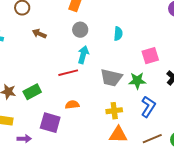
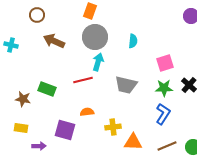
gray circle: (80, 30) -> (95, 37), size x1.6
brown arrow: (39, 34) -> (54, 41), size x1.5
green star: (137, 81) -> (164, 88), moved
green rectangle: (32, 92) -> (47, 89), moved, turned 48
yellow cross: (114, 111) -> (113, 127), moved

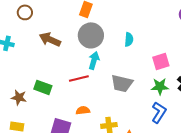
brown circle: (37, 15) -> (25, 12), moved

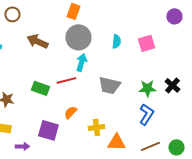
pink square: (161, 61) -> (146, 43), moved
green rectangle: (43, 87) -> (40, 88), moved
orange semicircle: (83, 110) -> (70, 112), turned -40

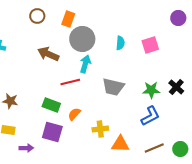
orange rectangle: (73, 11) -> (68, 19), moved
brown circle: (12, 14) -> (37, 16), moved
brown arrow: (37, 41) -> (48, 54), moved
green rectangle: (40, 88) -> (51, 105), moved
blue L-shape: (146, 114) -> (150, 116), turned 30

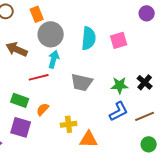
orange rectangle: (68, 19) -> (37, 14), turned -42
cyan semicircle: (120, 43) -> (89, 38), size x1.6
brown line: (154, 148) -> (145, 116), moved

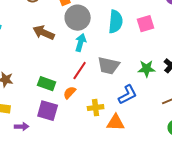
red line: (39, 77) -> (80, 71), moved, turned -42
blue L-shape: (119, 111) -> (128, 95), moved

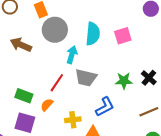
cyan arrow: (81, 43) -> (72, 55), moved

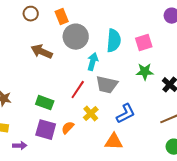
green star: (124, 81) -> (145, 72), moved
orange semicircle: (47, 105) -> (68, 128), moved
yellow cross: (73, 120) -> (91, 114), moved, turned -35

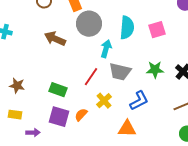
green star: (145, 72) -> (155, 70), moved

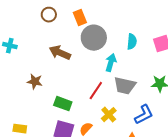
cyan semicircle: (127, 28) -> (132, 42), size x0.7
brown star: (17, 86) -> (35, 82), moved

